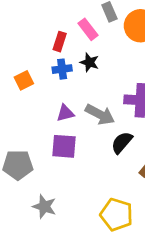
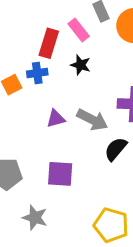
red rectangle: (60, 42) -> (49, 43), size x1.4
blue cross: (62, 69) -> (37, 73), moved
purple square: (64, 146) -> (60, 174), moved

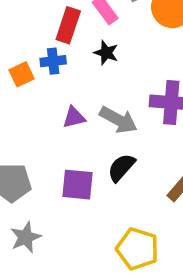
black semicircle: (116, 149) -> (121, 168), moved
gray star: (35, 218) -> (26, 237), moved, turned 30

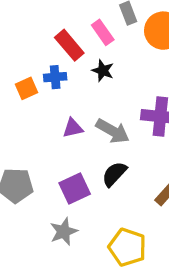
red rectangle: (68, 25) -> (69, 45), turned -60
purple square: (77, 185) -> (75, 188), turned -32
gray star: (26, 237) -> (64, 232), moved

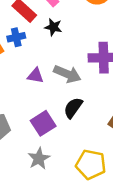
purple triangle: (73, 128) -> (35, 76), turned 30

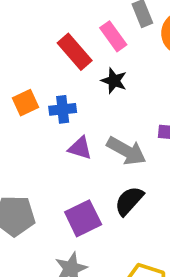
blue cross: (16, 37) -> (63, 109), moved

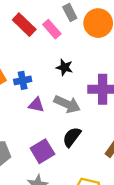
red rectangle: (75, 52) -> (24, 25), moved
black star: (114, 81) -> (64, 67), moved

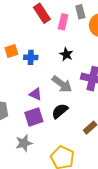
pink rectangle: (52, 29) -> (63, 22), turned 42
purple triangle: (36, 105) -> (36, 94), moved

